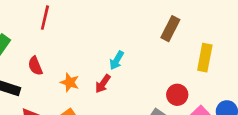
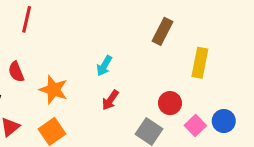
orange star: (70, 82) -> (53, 90), size x1.4
red arrow: (103, 84) -> (110, 100), moved

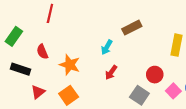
brown rectangle: (163, 31) -> (132, 28), moved, turned 36

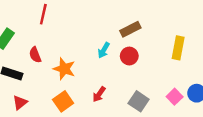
red arrow: (111, 72) -> (99, 94), moved
red circle: (155, 75) -> (129, 56), moved
red triangle: (38, 92) -> (20, 102), moved

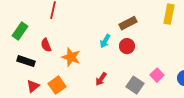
yellow rectangle: (178, 48) -> (169, 14), moved
pink square: (175, 97) -> (157, 75), moved
orange square: (63, 101) -> (57, 85), moved

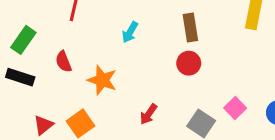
brown rectangle: (128, 23) -> (190, 28), turned -72
cyan arrow: (105, 41) -> (130, 32), moved
black rectangle: (26, 61) -> (20, 77), moved

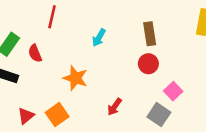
red semicircle: (64, 62) -> (35, 53), moved
pink square: (235, 108) -> (173, 91), moved

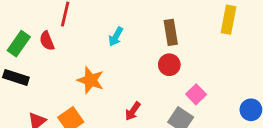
red semicircle: (35, 53) -> (47, 41), moved

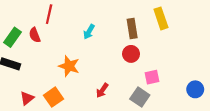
yellow rectangle: (228, 20) -> (161, 18), moved, turned -30
pink square: (196, 94) -> (152, 77), turned 32

